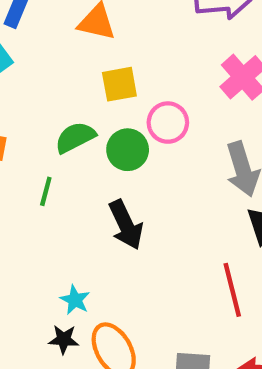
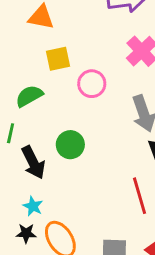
green circle: (128, 150) -> (70, 145), moved
black arrow: (126, 225) -> (33, 162), moved

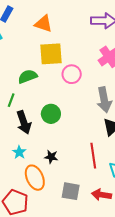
yellow square: (58, 59) -> (51, 54), size x1.4
black star: (26, 233) -> (51, 157), moved

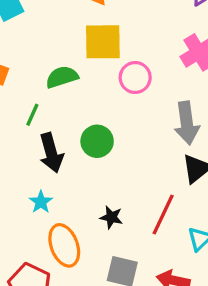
red line: (93, 156) -> (163, 215), turned 30
black star: (51, 157) -> (111, 217), moved

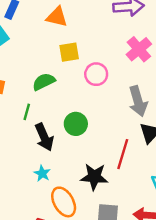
yellow square: (103, 42) -> (69, 52), size x0.7
red line: (163, 215) -> (123, 154), moved
black star: (111, 217) -> (94, 177), size x1.6

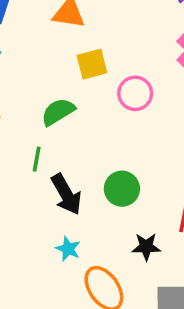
green circle: (76, 124) -> (122, 189), moved
black star: (94, 177) -> (146, 247), size x0.7

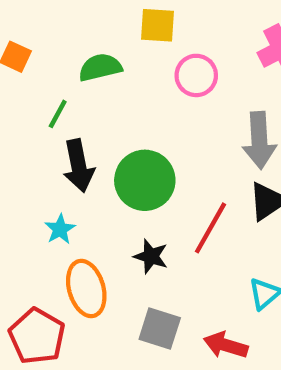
green circle: (122, 189) -> (145, 180), size x1.4

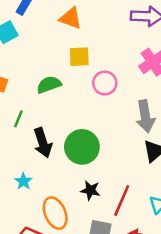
green line: (58, 114) -> (18, 119), moved
red line: (210, 228) -> (122, 201), moved
cyan star: (60, 229) -> (23, 181), moved

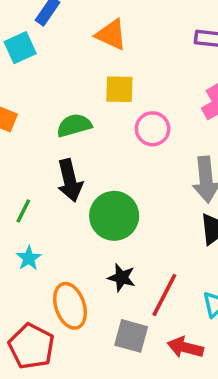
green line: (18, 119) -> (23, 211), moved
black arrow: (43, 143) -> (70, 180), moved

